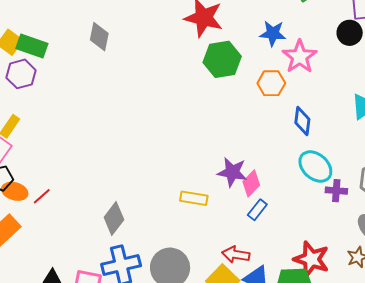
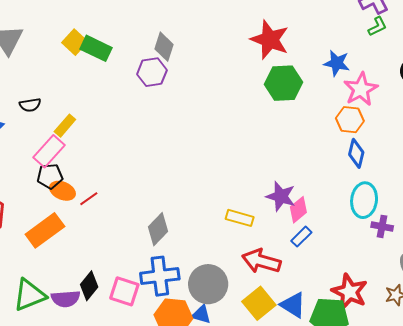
purple hexagon: (21, 74) -> (152, 72), moved
orange hexagon: (271, 83) -> (350, 120), moved
cyan ellipse: (315, 166) -> (364, 200), turned 48
red arrow: (236, 255) -> (261, 261), moved, size x1.4

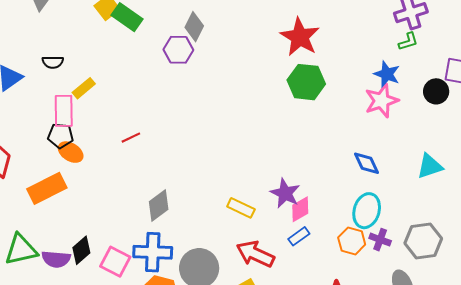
blue star: (337, 63) -> (387, 74), moved
orange hexagon: (350, 120) -> (352, 241), moved
pink rectangle: (49, 151) -> (64, 111), turned -52
blue diamond: (356, 153) -> (367, 163), turned -48
red line: (89, 199) -> (131, 138), moved

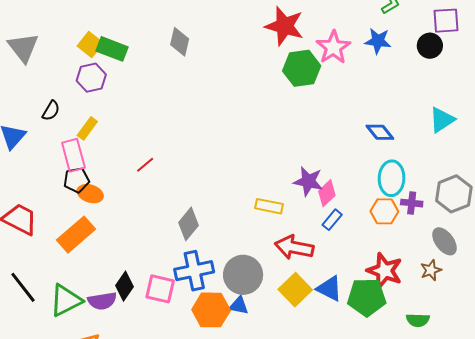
purple hexagon: (178, 50) -> (91, 78), moved
black semicircle: (53, 62) -> (51, 111), turned -45
pink star: (382, 101) -> (333, 47), moved

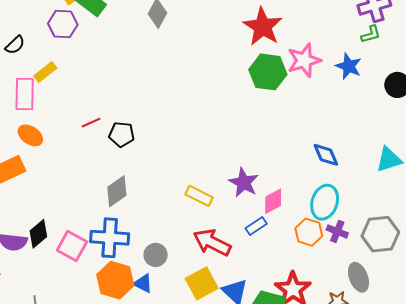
black pentagon: (76, 180) -> (122, 134), moved
pink diamond: (327, 193) -> (273, 201), moved
gray circle: (243, 275) -> (156, 255), size x0.6

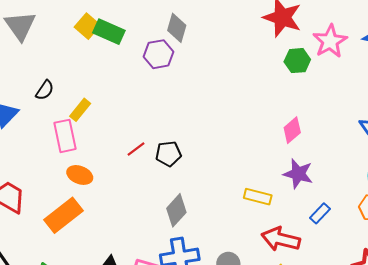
purple hexagon: (63, 24) -> (159, 54), moved
green hexagon: (268, 72) -> (297, 61), size x0.7
pink diamond: (273, 201) -> (292, 130), moved

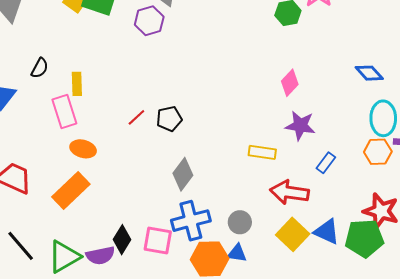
yellow rectangle: (80, 110) -> (77, 84), turned -35

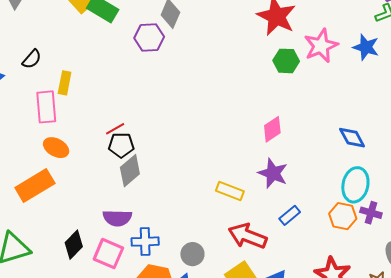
black pentagon: (169, 119) -> (121, 145), moved
gray diamond: (183, 174) -> (130, 171), moved
blue cross: (191, 221) -> (145, 242), size x0.7
purple semicircle: (100, 255) -> (117, 218), moved

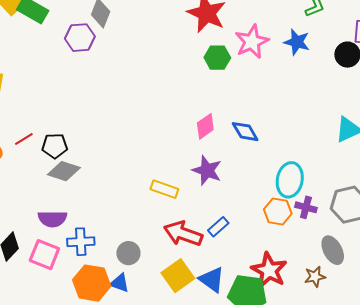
red line: (115, 129) -> (24, 139), moved
blue diamond: (352, 138) -> (245, 132), moved
gray diamond: (130, 171) -> (64, 171), turned 60
blue rectangle: (290, 215) -> (218, 227), moved

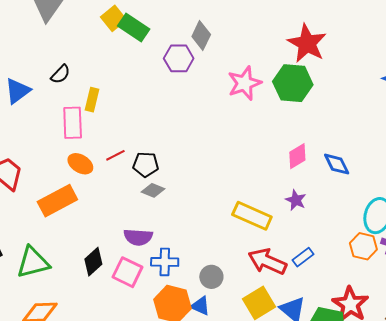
pink star: (252, 42) -> (245, 83), moved
green hexagon: (217, 58) -> (293, 83), moved, size x1.5
purple star: (207, 170) -> (296, 200), size x0.7
gray diamond: (64, 171) -> (153, 190), size x0.7
yellow rectangle: (164, 189) -> (252, 216), size x1.4

